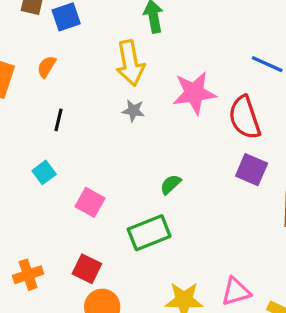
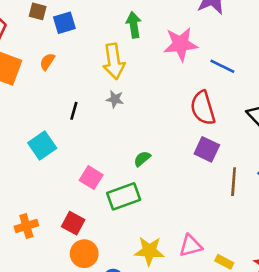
pink star: (194, 93) -> (181, 44), moved
black line: (58, 120) -> (74, 111), moved
cyan square: (44, 172) -> (42, 145), size x1.5
pink square: (90, 202) -> (91, 178), moved

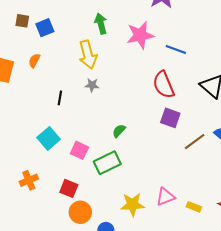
cyan square: (42, 145) -> (49, 138), moved
brown line: (234, 182) -> (195, 142), turned 55
orange cross: (26, 226) -> (29, 180), moved

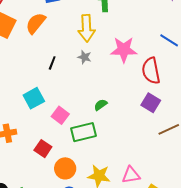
pink star: (140, 35) -> (124, 50), moved
orange semicircle: (34, 61) -> (36, 23), size x1.6
orange circle: (80, 212) -> (65, 168), moved

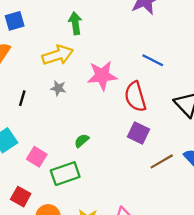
yellow arrow: (87, 28) -> (58, 55), turned -100

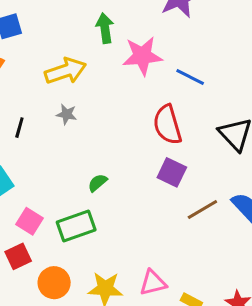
green arrow: (75, 23) -> (105, 28), moved
pink star: (102, 76) -> (142, 56), moved
pink square: (37, 157) -> (29, 221), moved
red square: (21, 197) -> (18, 256), turned 36

